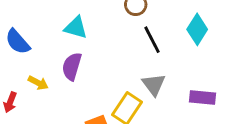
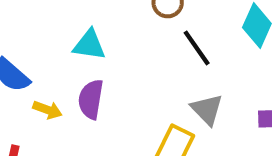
yellow arrow: (38, 83) -> (47, 110), moved

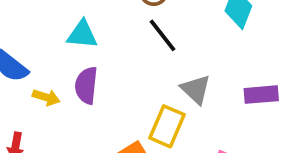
black line: (197, 48) -> (162, 35), moved

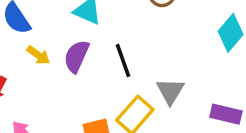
black line: (162, 35) -> (123, 60), moved

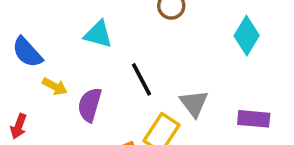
purple semicircle: (77, 56) -> (90, 105), moved

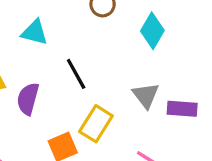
cyan diamond: (247, 36) -> (152, 31), moved
gray triangle: (194, 103) -> (146, 95), moved

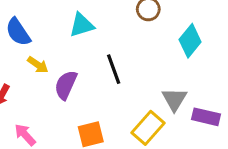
cyan triangle: (35, 32) -> (82, 25), turned -40
yellow rectangle: (96, 124) -> (148, 128), moved

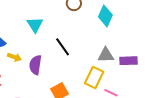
cyan triangle: (82, 25) -> (35, 25), turned -30
gray triangle: (174, 99) -> (106, 55), turned -48

